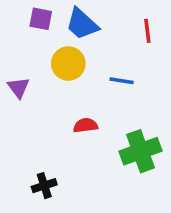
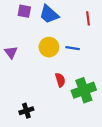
yellow circle: (68, 64) -> (49, 47), moved
red semicircle: (86, 125) -> (60, 80), moved, turned 80

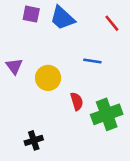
red line: (88, 18) -> (112, 23), turned -32
yellow circle: (49, 47) -> (48, 78), moved

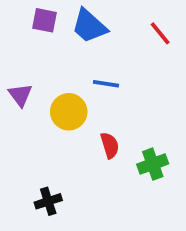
blue line: (92, 61) -> (106, 84), moved
green cross: (107, 114) -> (153, 164), size x0.7

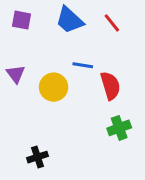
purple square: (44, 20) -> (21, 20), moved
red line: (160, 33) -> (112, 23), moved
red semicircle: (110, 145) -> (110, 86), moved, size x1.4

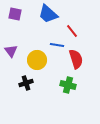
red line: (112, 23) -> (72, 31), moved
green cross: (119, 128) -> (68, 85), moved, turned 35
black cross: (38, 157) -> (26, 83), moved

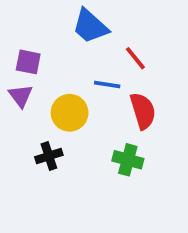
purple square: (15, 14) -> (28, 62), moved

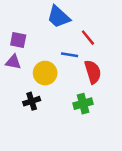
purple triangle: (21, 96) -> (13, 62), turned -42
green cross: (128, 160) -> (83, 104), turned -30

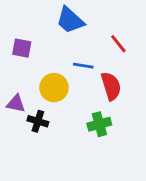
red line: (88, 38) -> (118, 44), moved
purple triangle: (13, 62) -> (16, 104), moved
black cross: (32, 101) -> (38, 121), turned 35

